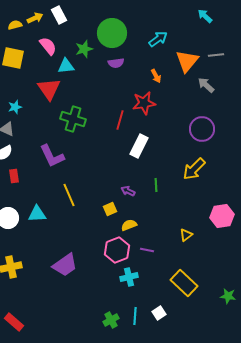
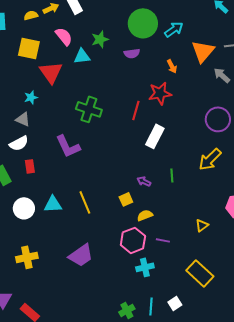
green circle: (112, 33) -> (143, 23), moved
red triangle: (49, 89) -> (51, 72), moved
yellow line: (69, 195) -> (85, 202), moved

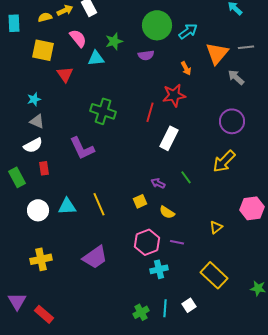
red triangle: (51, 72) -> (65, 74), size x0.7
cyan star: (31, 97) -> (34, 99), moved
green line: (172, 175) -> (186, 177), turned -32
yellow semicircle: (145, 215) -> (167, 212), moved, turned -126

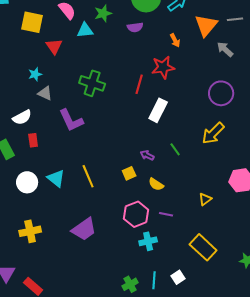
cyan star: (34, 99) -> (35, 74), moved
gray triangle: (37, 121) -> (45, 93), moved
cyan triangle: (67, 206) -> (56, 178), turned 42

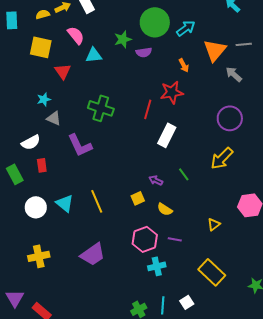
green star: (103, 13) -> (123, 39), moved

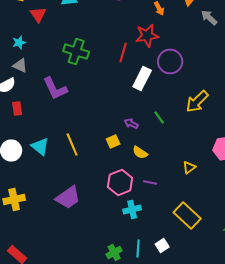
gray triangle: (54, 118) -> (20, 66), moved
purple circle: (230, 118) -> (170, 62), moved

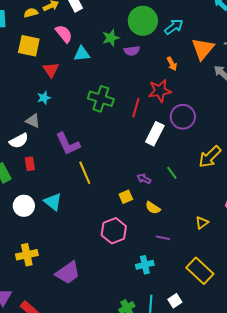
cyan star: (19, 42) -> (44, 98), moved
green cross: (76, 52) -> (101, 99), moved
yellow line: (72, 144) -> (85, 173), moved
pink hexagon: (120, 182) -> (114, 231), moved
purple trapezoid: (68, 198) -> (68, 273), moved

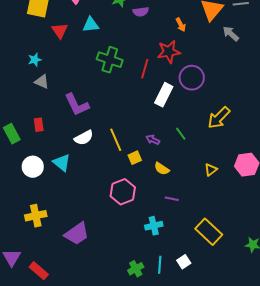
cyan triangle: (82, 54) -> (91, 25), moved
cyan star: (44, 98) -> (35, 60), moved
white semicircle: (19, 141) -> (84, 138), moved
yellow line: (85, 173) -> (116, 140), moved
yellow triangle: (202, 223) -> (211, 170), moved

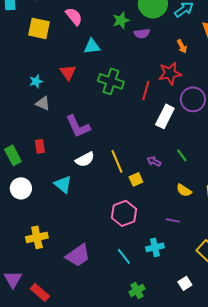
red triangle: (60, 31) -> (68, 72), moved
white circle: (33, 167) -> (21, 188), moved
yellow semicircle: (162, 169) -> (184, 190), moved
cyan line: (160, 265) -> (124, 256), moved, turned -42

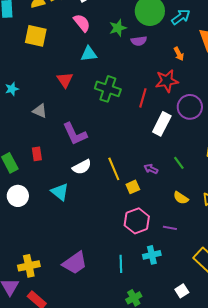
pink semicircle: (74, 16) -> (82, 23), moved
cyan star: (36, 81) -> (12, 89), moved
pink hexagon: (124, 213) -> (137, 221), moved
yellow cross: (37, 237) -> (29, 266), moved
cyan line: (124, 256) -> (121, 264), turned 36

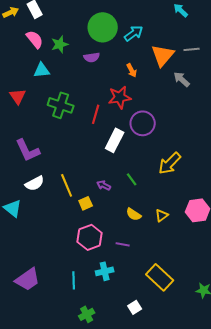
green star: (118, 28) -> (60, 44), moved

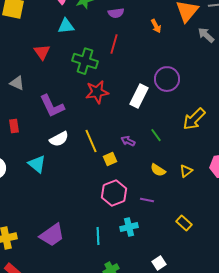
red star: (120, 97) -> (97, 92), moved
red line: (96, 114) -> (114, 44), moved
yellow rectangle: (160, 277) -> (184, 223), moved, size x0.6

